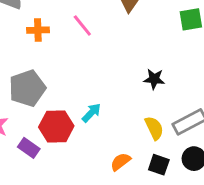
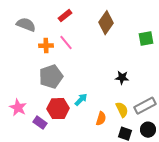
pink line: (82, 26) -> (66, 43), moved
gray pentagon: (27, 88) -> (51, 77), moved
orange semicircle: (121, 162) -> (101, 119), moved, turned 144

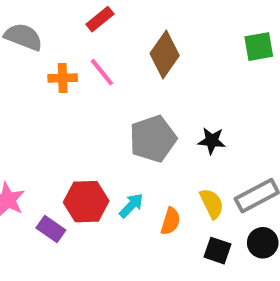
brown diamond: (106, 23) -> (165, 54), moved
green square: (146, 39) -> (259, 47), moved
gray pentagon: (51, 77) -> (153, 139), moved
cyan arrow: (81, 100) -> (131, 206), moved

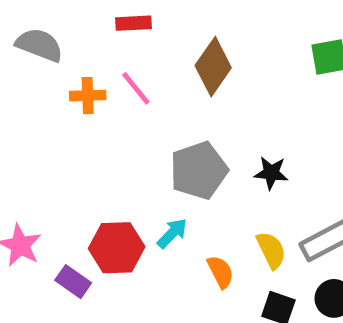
red rectangle: (100, 19) -> (134, 23), turned 36
cyan arrow: (131, 206) -> (172, 233), moved
orange semicircle: (171, 221) -> (220, 272), turned -44

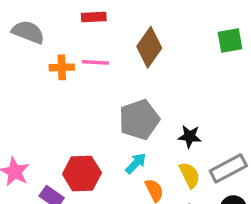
pink line: (136, 88) -> (95, 62), turned -48
black star: (271, 173) -> (190, 136), moved
cyan arrow: (172, 233) -> (136, 163), moved

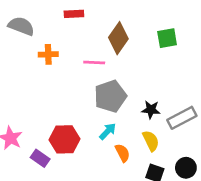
green square: (230, 40) -> (167, 38), moved
pink line: (95, 62) -> (94, 62), moved
gray rectangle: (228, 168) -> (182, 118), moved

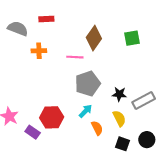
red rectangle: (74, 14) -> (46, 19), moved

